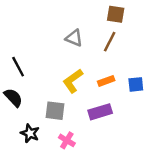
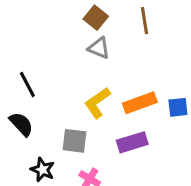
brown square: (116, 14) -> (96, 18), moved, turned 30
brown line: (110, 42) -> (144, 21), moved, turned -36
orange rectangle: (106, 81) -> (140, 103), size x1.5

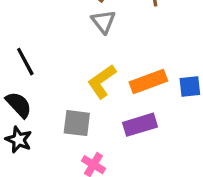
gray triangle: (99, 48) -> (103, 22), turned 30
black star: (43, 170) -> (19, 140), moved

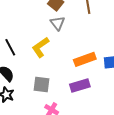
yellow L-shape: (102, 81) -> (40, 47), moved

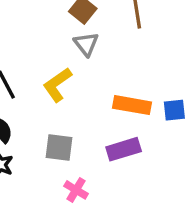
orange rectangle: (85, 59) -> (132, 105), turned 30

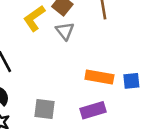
yellow L-shape: (57, 85) -> (34, 18), moved

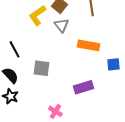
orange rectangle: (99, 77) -> (88, 45), moved
gray square: (44, 109) -> (41, 68), moved

